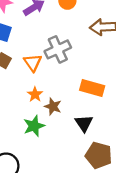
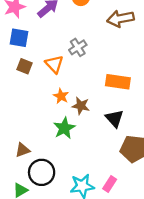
gray cross: (58, 49) -> (78, 47), size x0.7

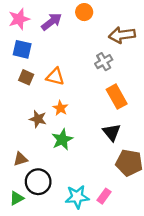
gray cross: (78, 47) -> (104, 62), moved
orange triangle: (54, 64) -> (55, 77), turned -36
orange rectangle: (118, 82) -> (117, 97), turned 50
brown star: (81, 106) -> (38, 119), moved

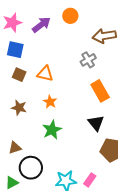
brown star: (38, 119) -> (19, 108), moved

